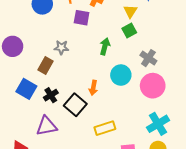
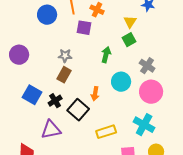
brown rectangle: (45, 65) -> (64, 75), moved
cyan cross: (158, 124) -> (144, 125), moved, turned -30

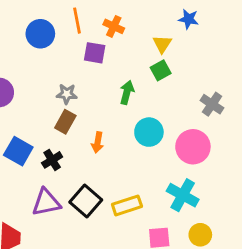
gray cross: (147, 66) -> (212, 104), moved
orange arrow: (95, 94) -> (98, 142), moved
black square: (78, 110) -> (86, 201), moved

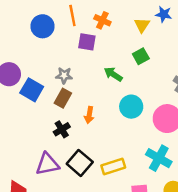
yellow triangle: (162, 44) -> (142, 25), moved
green arrow: (127, 92) -> (113, 74), turned -72
blue square: (18, 151) -> (32, 90), moved
black cross: (52, 160) -> (62, 129), moved

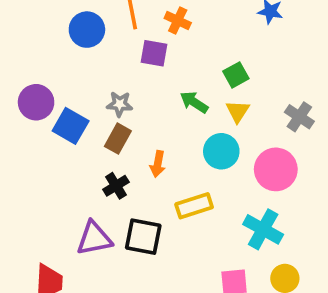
yellow triangle: (142, 25) -> (238, 111), moved
black square: (80, 163) -> (143, 237), turned -30
yellow rectangle: (113, 167) -> (194, 206), moved

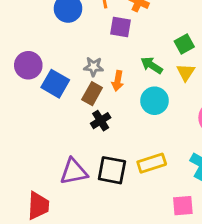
cyan circle: (221, 151) -> (155, 101), moved
orange arrow: (158, 164) -> (118, 81), moved
black cross: (116, 186) -> (101, 121), moved
yellow rectangle: (194, 206) -> (152, 163), moved

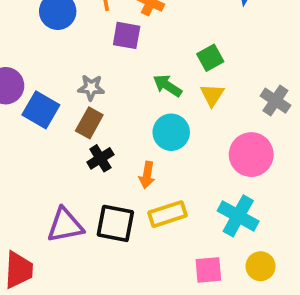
orange arrow: (118, 81) -> (147, 175), moved

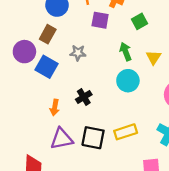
green square: (210, 58) -> (140, 21), moved
green arrow: (167, 86) -> (126, 52), turned 36
brown rectangle: (89, 123) -> (48, 34), moved
orange arrow: (147, 175) -> (55, 107), moved

